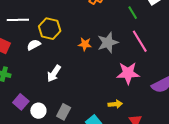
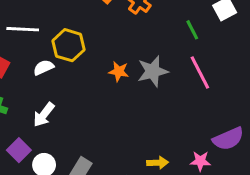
white arrow: (54, 73) -> (44, 115), moved
pink star: (128, 73) -> (200, 161), moved, size x0.6

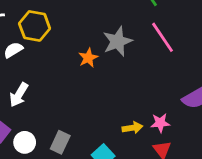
orange star: (119, 71) -> (88, 58), moved, turned -30
pink star: (200, 161) -> (160, 123), moved

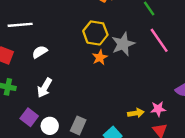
yellow hexagon: (35, 26) -> (95, 33), moved

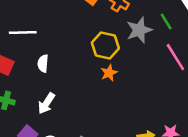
gray star: (123, 44) -> (139, 30), moved
white semicircle: (40, 52) -> (43, 63), turned -56

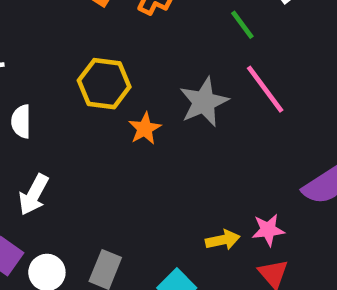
gray star: (139, 30) -> (204, 102), moved
yellow hexagon: (105, 46) -> (104, 84), moved

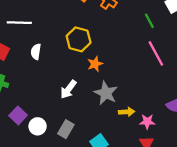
gray star: (204, 102) -> (106, 93), moved, turned -30
white arrow: (34, 195) -> (68, 89), moved
yellow arrow: (223, 240) -> (127, 112), moved

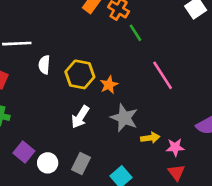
green line: (149, 21) -> (136, 33), moved
yellow hexagon: (79, 39) -> (80, 74), moved
white semicircle: (36, 52) -> (44, 65), moved
pink line: (156, 53) -> (163, 75), moved

